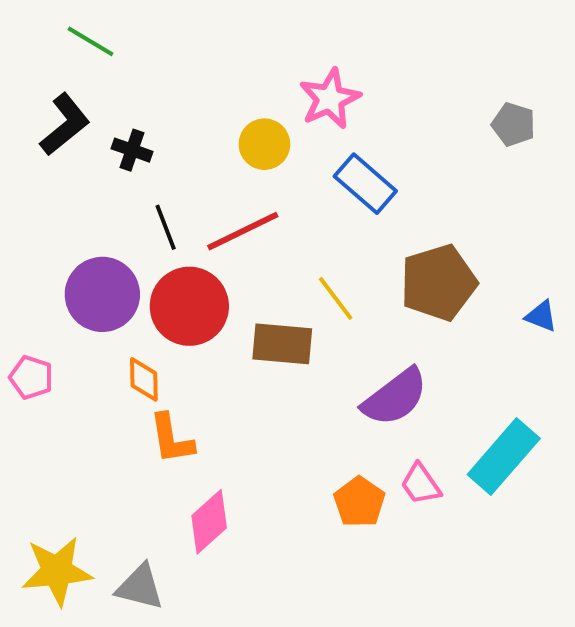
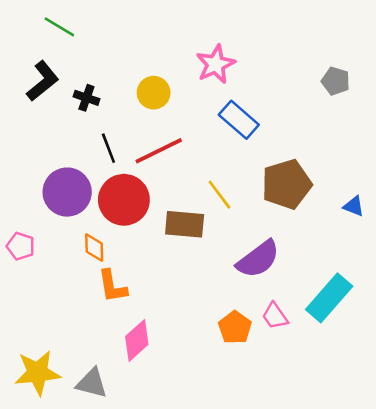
yellow circle: (264, 144) -> (154, 93), moved

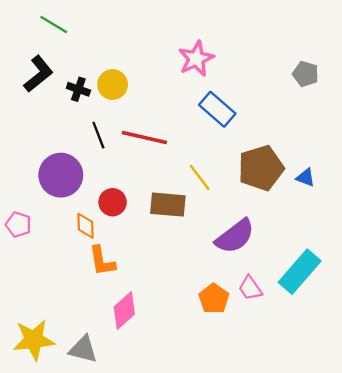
yellow circle: (154, 93) -> (113, 85), moved
red line: (159, 151) -> (144, 137), turned 39
red circle: (124, 200) -> (113, 202), moved, size x0.6
blue triangle: (354, 206) -> (306, 177), moved

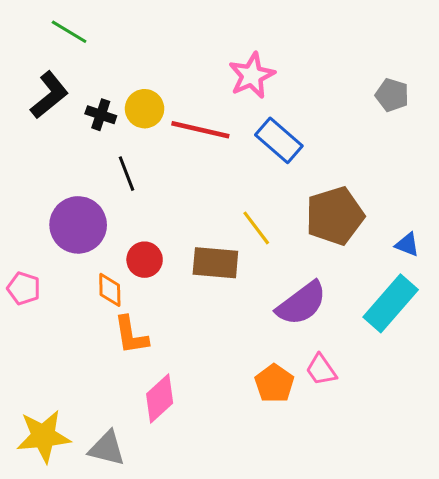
red line: (144, 137) -> (200, 130), moved
blue triangle: (306, 177) -> (407, 245), moved
cyan rectangle: (300, 272) -> (391, 303), moved

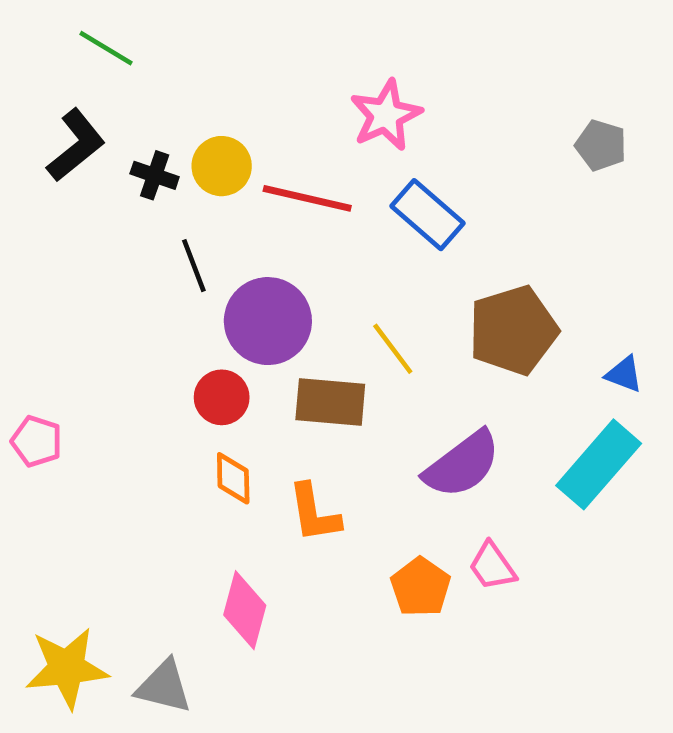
purple circle: (78, 225) -> (268, 321), moved
orange diamond: (110, 290) -> (233, 478), moved
orange L-shape: (131, 335) -> (314, 513), moved
pink diamond: (160, 399) -> (245, 610), turned -33

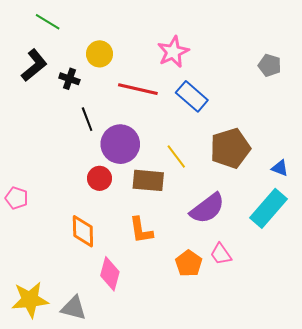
yellow circle: (222, 166) -> (100, 54), moved
orange diamond: (233, 478) -> (83, 231), moved, size x1.4

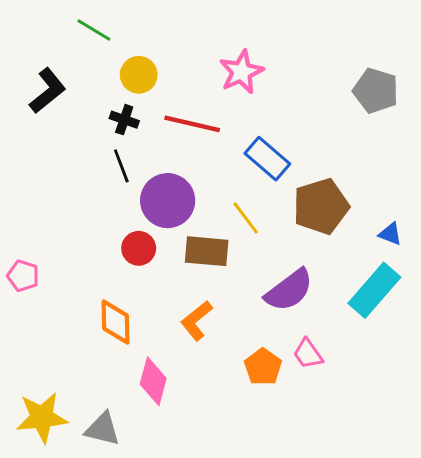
green line: (48, 22) -> (94, 30), moved
gray pentagon: (270, 65) -> (376, 91), size x1.4
black cross: (69, 79) -> (124, 120), moved
blue rectangle: (192, 96) -> (267, 159), moved
orange L-shape: (141, 230) -> (197, 321), turned 60

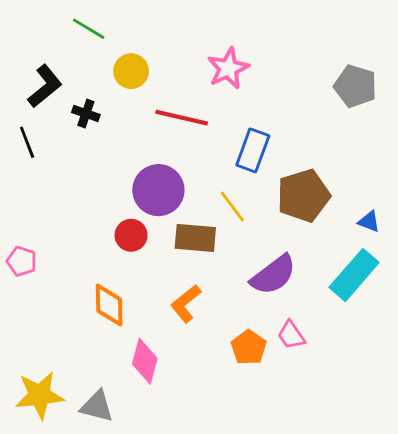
black cross: (124, 120) -> (86, 113), moved
blue rectangle: (267, 159) -> (253, 150), turned 69
black line: (121, 166) -> (27, 142), moved

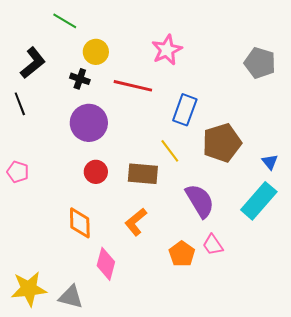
black cross: (86, 113) -> (80, 79), moved
purple circle: (158, 190) -> (89, 123), moved
blue triangle: (369, 222) -> (270, 162), turned 30
pink pentagon: (22, 261) -> (18, 172), moved
purple semicircle: (273, 275) -> (200, 201), turned -84

